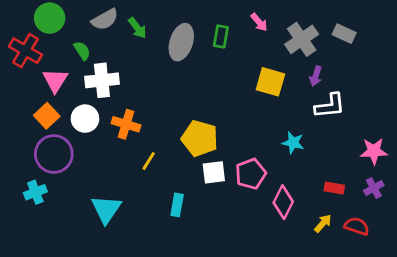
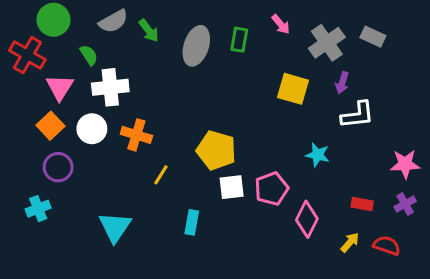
purple circle: (54, 154) -> (58, 167), size x0.7

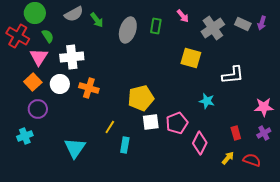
green semicircle: (89, 55) -> (48, 36), moved
purple arrow: (342, 83) -> (262, 23), moved
yellow pentagon: (216, 150) -> (141, 98), turned -30
yellow line: (161, 175) -> (110, 127), moved
red rectangle: (362, 204) -> (236, 133), turned 64

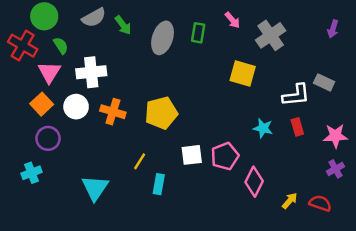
gray rectangle: (243, 24) -> (324, 82), moved
yellow pentagon: (141, 98) -> (161, 113), moved
red rectangle: (236, 133) -> (297, 127), moved

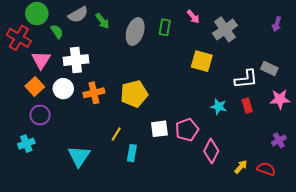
green semicircle: (61, 46) -> (57, 32), moved
orange cross: (113, 112) -> (94, 93), turned -30
pink star: (335, 136) -> (280, 99), moved

